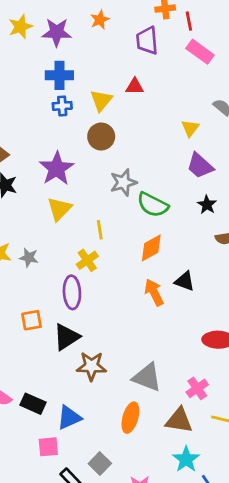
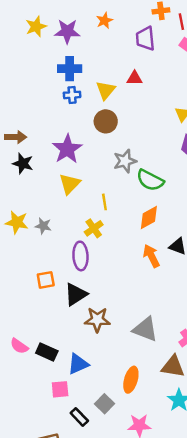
orange ellipse: (130, 418) -> (131, 380), moved

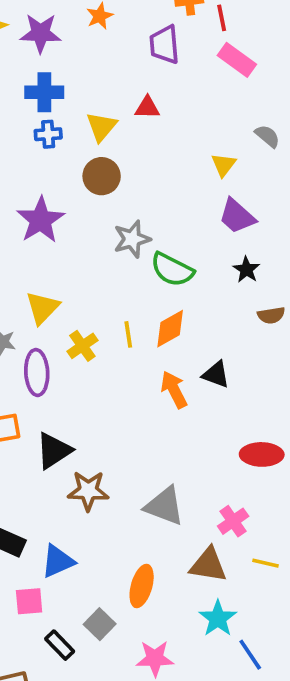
yellow triangle: (70, 184) -> (42, 308), moved
yellow line: (104, 202) -> (128, 334), moved
purple ellipse: (80, 256) -> (37, 373), moved

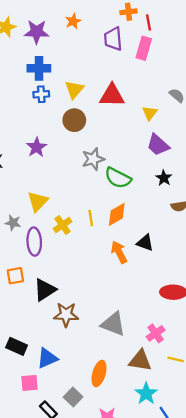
pink rectangle: (237, 60) -> (144, 48), moved, turned 70
red triangle: (147, 108) -> (112, 95), moved, size x1.6
purple star: (41, 220) -> (37, 147), size x0.7

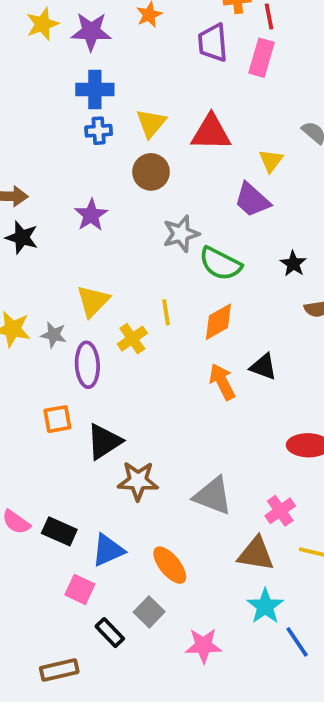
purple trapezoid: (158, 145) -> (252, 200), moved
yellow line: (91, 218) -> (166, 312), moved
orange ellipse: (99, 373) -> (170, 565), moved, turned -55
pink square: (30, 383) -> (80, 589), turned 30

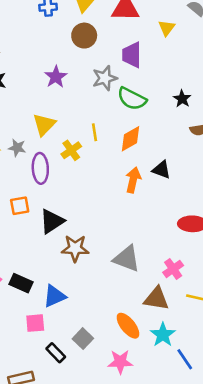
purple trapezoid: (252, 200) -> (132, 55), moved, turned 48
purple star: (91, 215) -> (56, 77), moved
orange arrow: (222, 382) -> (133, 180), turned 40
orange ellipse: (170, 565) -> (128, 326), moved
pink square: (80, 589) -> (35, 323), turned -30

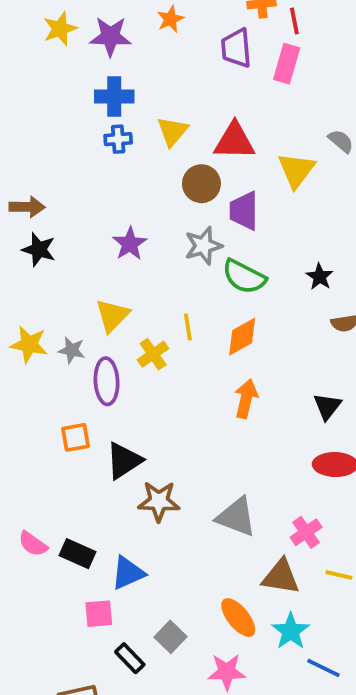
yellow triangle: (167, 28) -> (296, 170), size x1.5
brown circle: (84, 36) -> (201, 184), moved
black triangle: (162, 170) -> (327, 406), moved, turned 48
blue line: (185, 359) -> (323, 668), turned -30

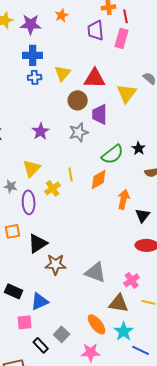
green semicircle: (244, 277) -> (113, 154), moved, turned -65
orange arrow: (246, 399) -> (124, 199), moved

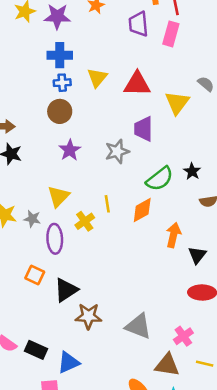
brown circle: (78, 100) -> (60, 111), moved
orange square: (13, 231) -> (35, 275), turned 35

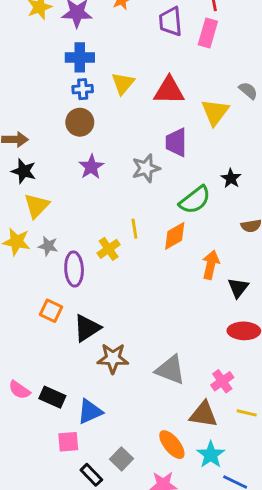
black star: (192, 171) -> (231, 178), moved
yellow triangle: (58, 196) -> (37, 206), moved

